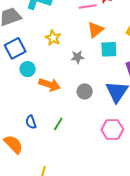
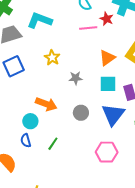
orange triangle: (95, 30) -> (107, 58), moved
cyan square: (109, 49) -> (108, 84), moved
cyan circle: (28, 69) -> (30, 121), moved

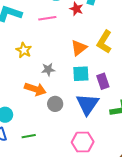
pink line: (88, 28) -> (47, 18), moved
orange arrow: (46, 104) -> (35, 89), moved
green line: (53, 144) -> (29, 136), turned 48

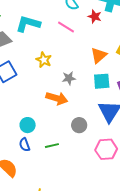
pink line: (47, 18) -> (66, 27), turned 42
gray circle: (55, 104) -> (79, 125), moved

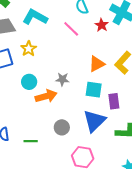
yellow star: (44, 60) -> (29, 49), moved
orange arrow: (57, 98) -> (46, 96), turned -45
cyan circle: (28, 125) -> (29, 82), moved

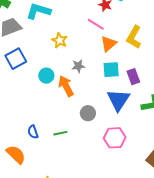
pink line: (71, 29) -> (96, 24), moved
yellow star: (29, 49) -> (60, 40), moved
orange arrow: (46, 96) -> (66, 86), turned -90

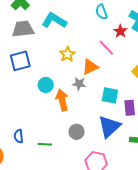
orange triangle: (109, 44) -> (90, 67), moved

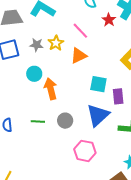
pink line: (106, 48) -> (80, 31), moved
gray star: (79, 84) -> (37, 45), moved
green line: (45, 144) -> (38, 121), moved

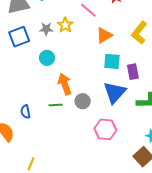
orange triangle: (79, 56) -> (104, 35), moved
orange arrow: (51, 89) -> (65, 84), moved

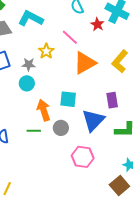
gray star: (46, 29) -> (29, 64), moved
orange triangle: (104, 35) -> (85, 63), size x1.4
cyan square: (112, 61) -> (68, 99), moved

